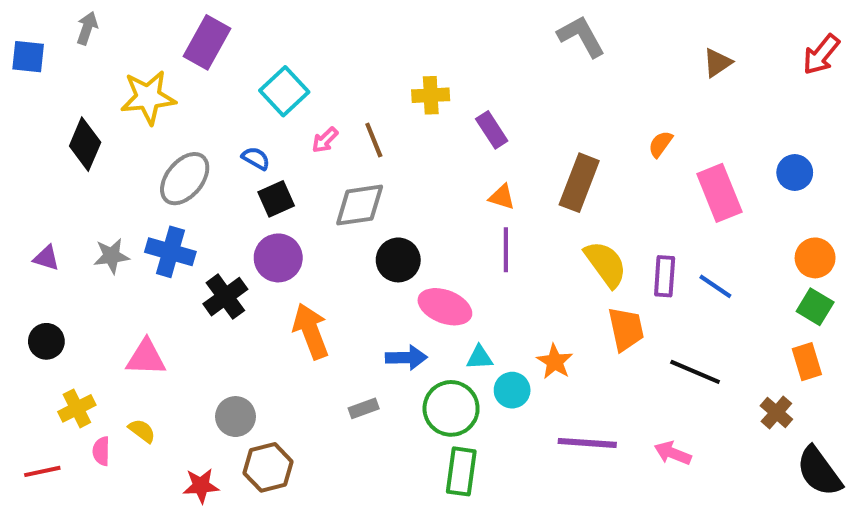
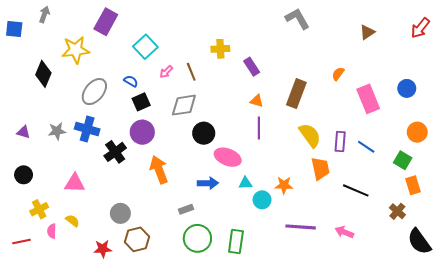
green square: (815, 307) -> (403, 160), moved
orange star: (555, 362) -> (284, 185), turned -30
green circle: (451, 408) -> (197, 238), moved

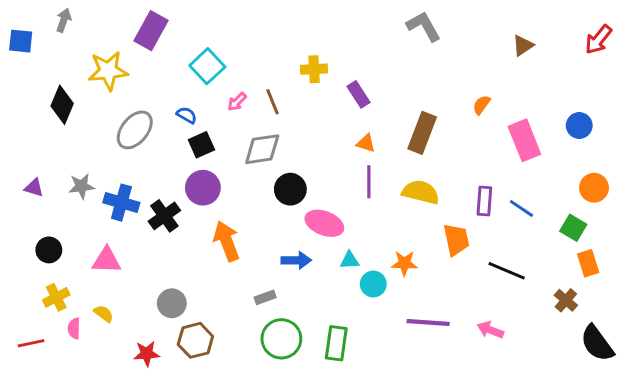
blue cross: (87, 129) -> (121, 203), moved
yellow semicircle: (310, 135) -> (421, 192), moved, turned -40
black circle: (24, 175) -> (49, 250), moved

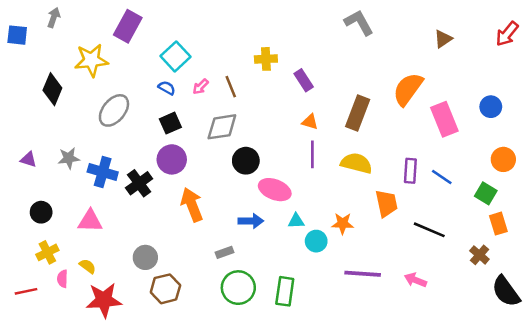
orange semicircle: (481, 105) -> (408, 89), size x2.0
blue semicircle: (187, 115) -> (167, 88), moved
red star: (147, 354) -> (104, 300), moved, size x1.6

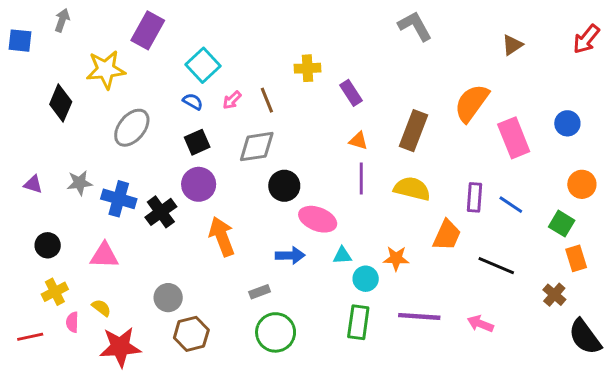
orange trapezoid: (387, 203) -> (447, 235), turned 36
green rectangle: (285, 291) -> (358, 322), moved

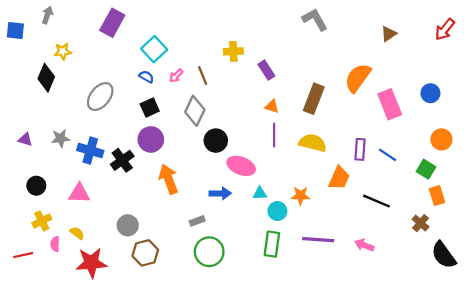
yellow star: (106, 70) -> (63, 51), moved, size x0.6
gray diamond: (257, 147) -> (195, 111), turned -56

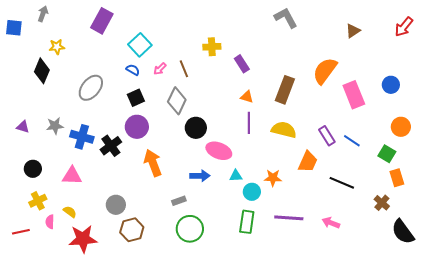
purple rectangle: (360, 149) -> (327, 136), turned -36

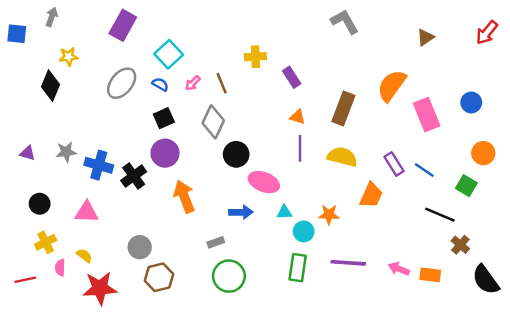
gray ellipse: (91, 88) -> (122, 83), moved
orange rectangle: (397, 178) -> (430, 275), moved, turned -66
black line: (342, 183) -> (440, 215), moved

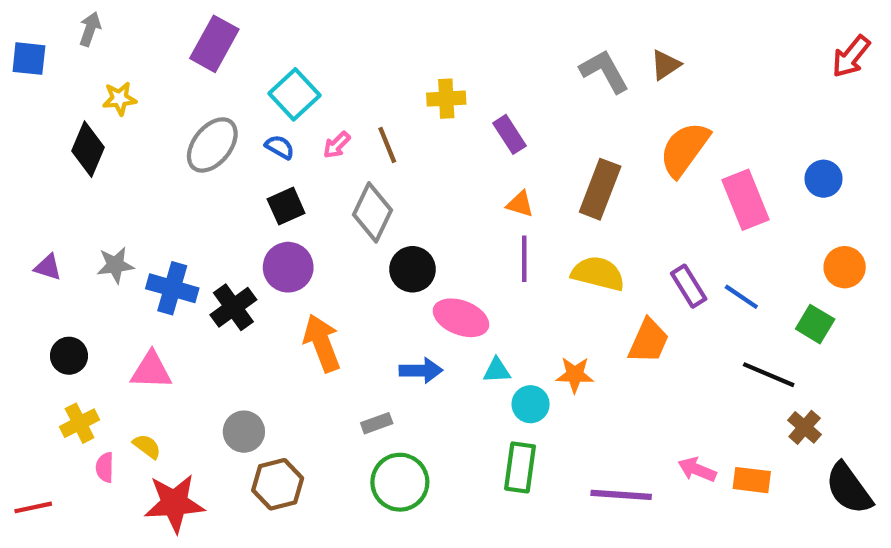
gray L-shape: (345, 22) -> (604, 71), moved
brown triangle: (425, 37) -> (665, 65), moved
purple line: (348, 263) -> (621, 495), moved
red line: (25, 280) -> (33, 507), moved

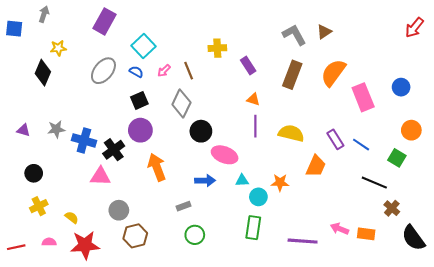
brown rectangle: (600, 189) -> (292, 75), moved
pink triangle: (151, 370) -> (100, 176), moved
pink semicircle: (105, 467) -> (49, 242), moved, turned 88
green circle: (400, 482) -> (195, 235), size x0.7

